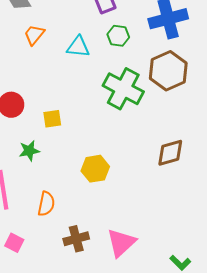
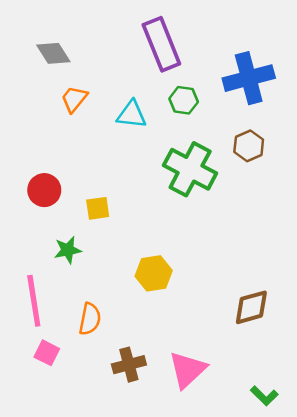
brown hexagon: (168, 71) -> (249, 146), size x0.6
brown diamond: (170, 153) -> (251, 307), moved
pink square: (14, 243) -> (47, 353), moved

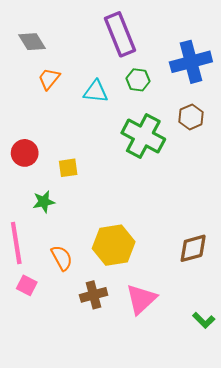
yellow hexagon: (154, 273) -> (114, 245), moved, size x1.4
orange semicircle: (90, 319) -> (62, 258), turned -40

